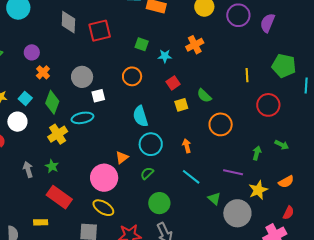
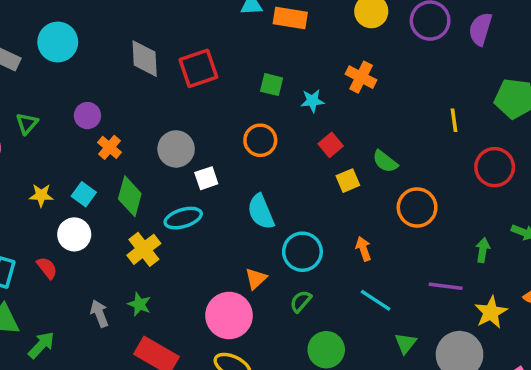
orange cross: (195, 45) -> (361, 77), turned -30
cyan semicircle: (140, 116) -> (261, 212), moved
green triangle: (214, 199) -> (406, 343), moved, turned 32

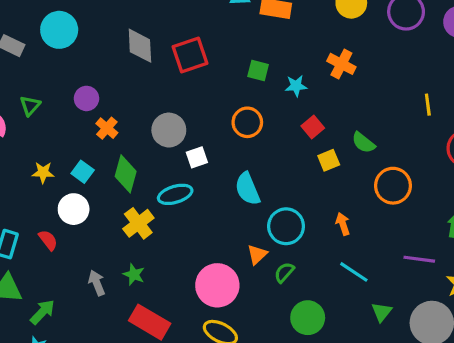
orange triangle: (256, 279) -> (257, 254), moved

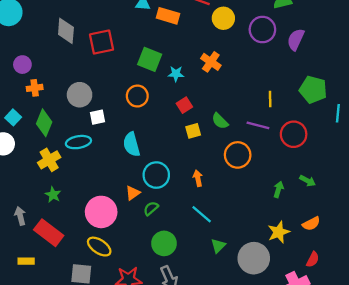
green square: (258, 71) -> (150, 59), size x1.5
orange cross: (107, 128) -> (35, 88), turned 35
purple line: (419, 259) -> (258, 125), moved
green star: (134, 274) -> (53, 195), moved
gray arrow: (97, 283) -> (20, 216), moved

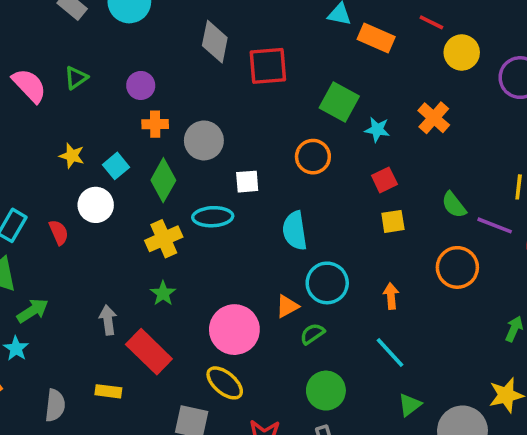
gray circle: (80, 95) -> (204, 140), moved
green semicircle: (220, 121) -> (454, 205), moved

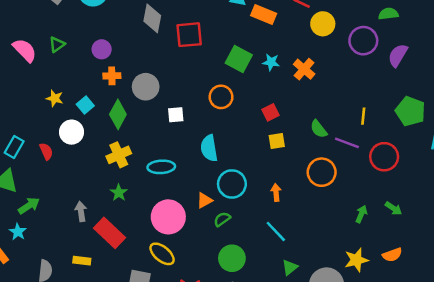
cyan star: (377, 130) -> (271, 62), moved
cyan ellipse: (213, 217) -> (161, 167), moved

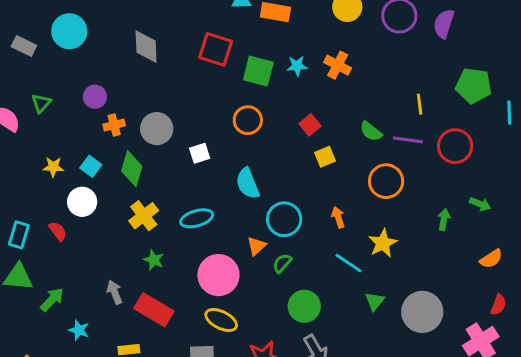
red square: (189, 35) -> (216, 49), moved, turned 36
cyan star: (18, 232) -> (79, 330), moved
yellow star: (356, 260) -> (383, 243), moved

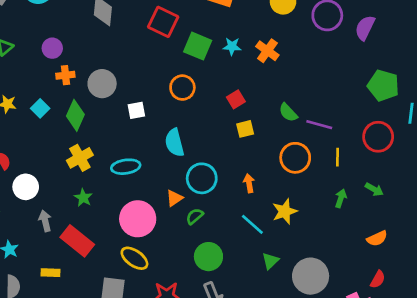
yellow line: (420, 104) -> (337, 157), moved
red circle: (455, 146) -> (378, 137), moved
white circle: (82, 202) -> (26, 187), moved

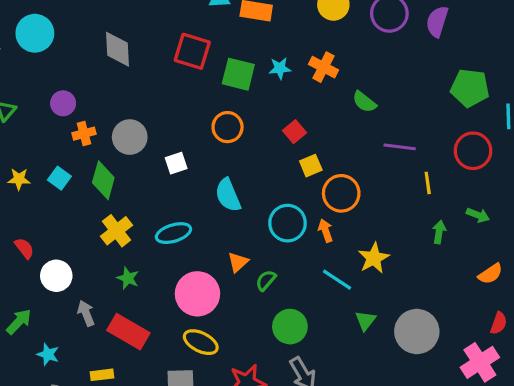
green semicircle: (288, 113) -> (364, 102), moved
orange circle: (295, 158) -> (341, 193), moved
cyan circle: (202, 178) -> (288, 223), moved

